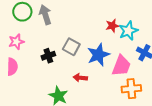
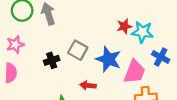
cyan star: (128, 31) -> (143, 32), turned 30
blue star: (98, 55) -> (108, 59), turned -30

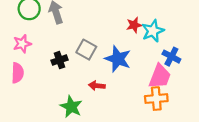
cyan star: (143, 32) -> (153, 31), turned -30
pink trapezoid: (135, 72) -> (160, 76), moved

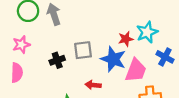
red star: (134, 25) -> (126, 39), moved
gray square: (86, 50) -> (83, 50), turned -36
pink trapezoid: (160, 76) -> (136, 70), moved

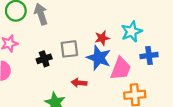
red star: (126, 39) -> (102, 38), moved
blue cross: (165, 57) -> (149, 56), turned -35

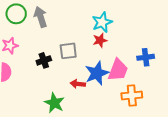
cyan star: (132, 32) -> (102, 22), moved
blue star: (99, 58) -> (97, 73), moved, turned 30

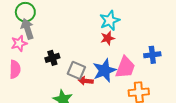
gray arrow: (41, 17) -> (27, 29), moved
gray square: (68, 51) -> (76, 70), moved, turned 30

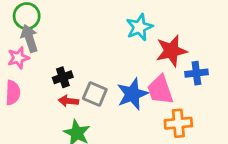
red star: (108, 38) -> (171, 51), moved, size x1.6
pink trapezoid: (125, 67) -> (160, 90), turned 140
red arrow: (86, 81) -> (68, 101), moved

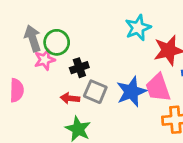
green circle: (27, 16) -> (57, 42), moved
pink star: (18, 58) -> (45, 60), moved
black cross: (63, 77) -> (79, 68), moved

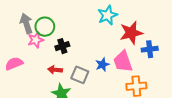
pink semicircle: (17, 90) -> (14, 64), turned -114
gray square: (95, 92) -> (80, 75), moved
blue star: (131, 92) -> (102, 65), size x0.6

